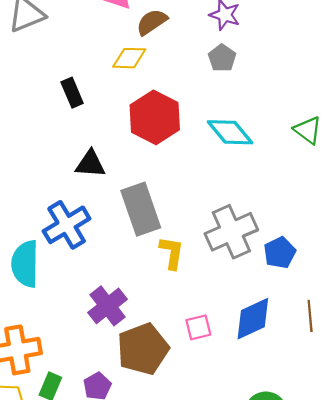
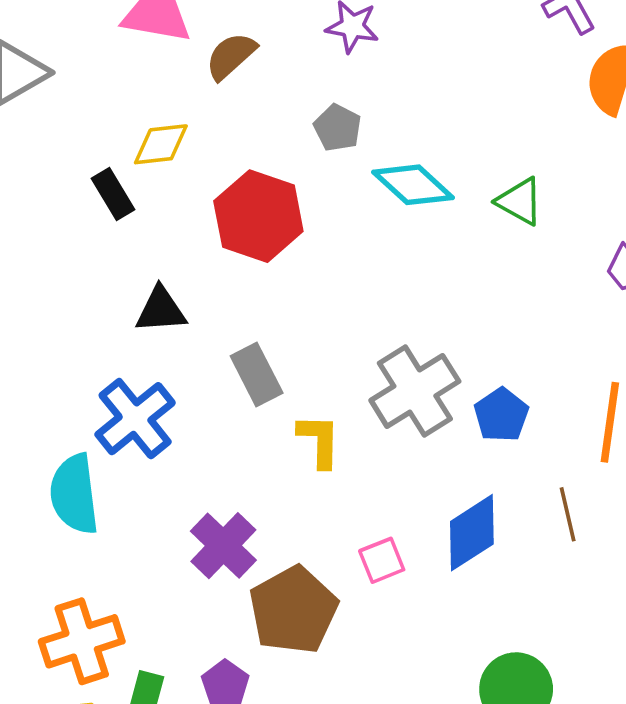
yellow diamond: (129, 58) -> (161, 144), moved
gray pentagon: (222, 58) -> (338, 128), moved
cyan diamond: (230, 132) -> (413, 185), moved
gray rectangle: (141, 209) -> (257, 374), size x0.7

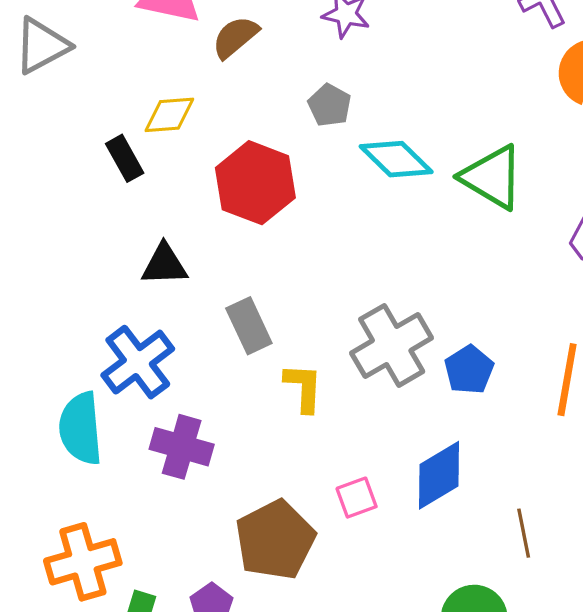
green triangle: (520, 201) -> (492, 177), size x1.5
brown line: (568, 514) -> (524, 533), moved
purple cross: (223, 546) -> (182, 447), moved, turned -30

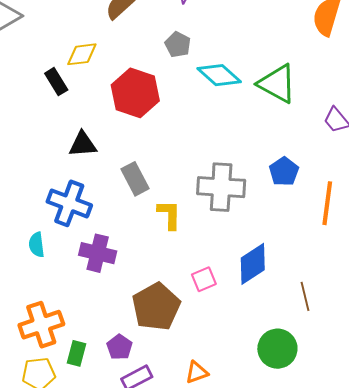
gray cross: (392, 345) -> (221, 187), turned 36
blue cross: (138, 362) -> (69, 203), turned -30
blue pentagon: (469, 370) -> (284, 172), moved
cyan semicircle: (81, 428) -> (37, 245), size x0.6

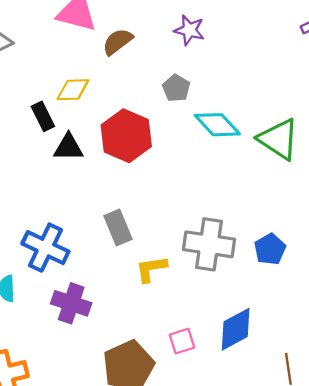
black triangle: (83, 144) -> (68, 147), moved
blue pentagon: (284, 172) -> (270, 249), moved
yellow L-shape: (169, 215) -> (151, 269), turned -104

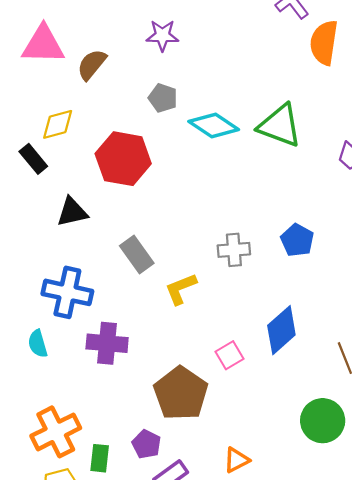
black triangle: (68, 147) -> (72, 212), moved
gray cross: (209, 244) -> (234, 250), size x0.6

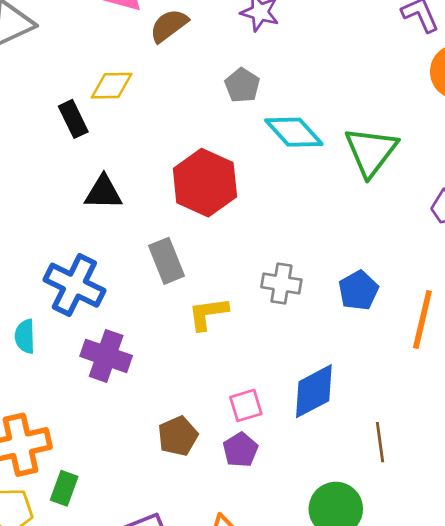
green triangle: (280, 126) -> (371, 151), turned 33
red hexagon: (123, 159) -> (205, 183), moved
brown pentagon: (181, 393) -> (178, 436), size x0.6
purple pentagon: (146, 444) -> (240, 450), moved

